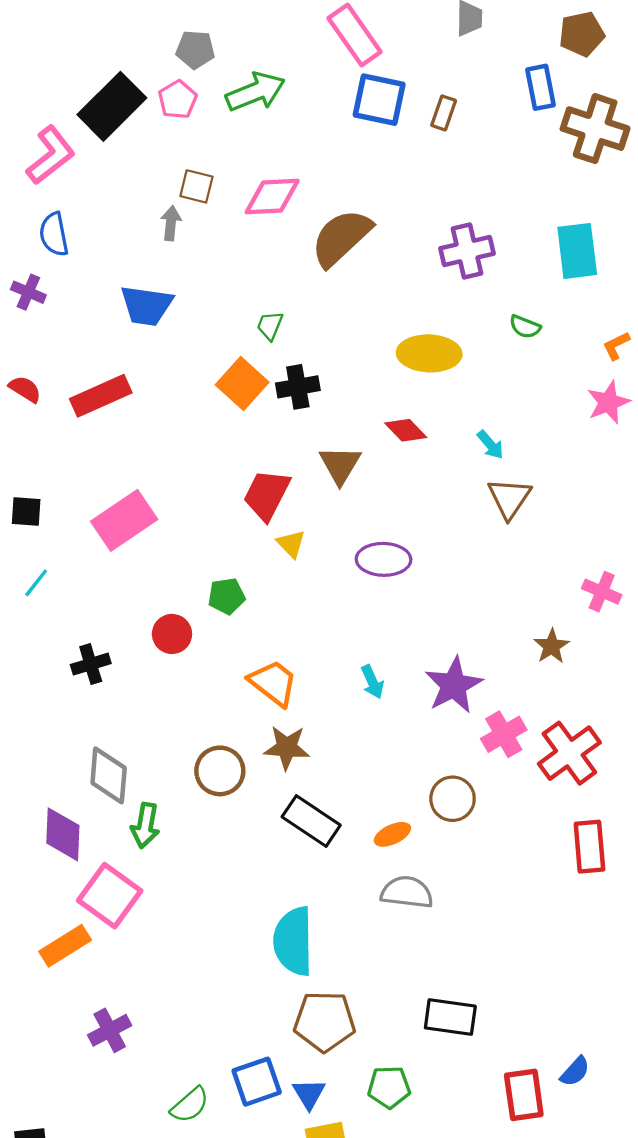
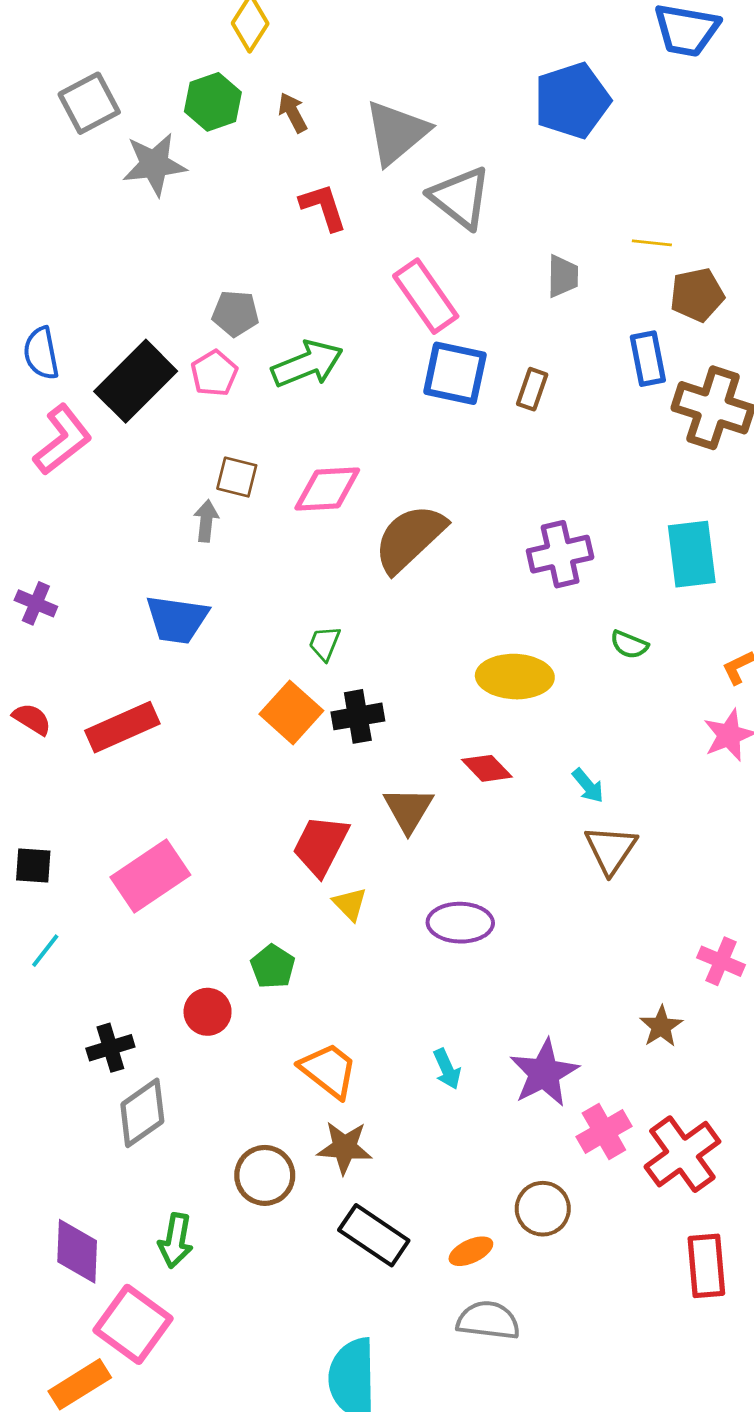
blue semicircle: (54, 234) -> (41, 353), moved
green pentagon: (227, 596) -> (273, 967), turned -30
gray diamond: (109, 775) -> (142, 1113), moved, turned 50

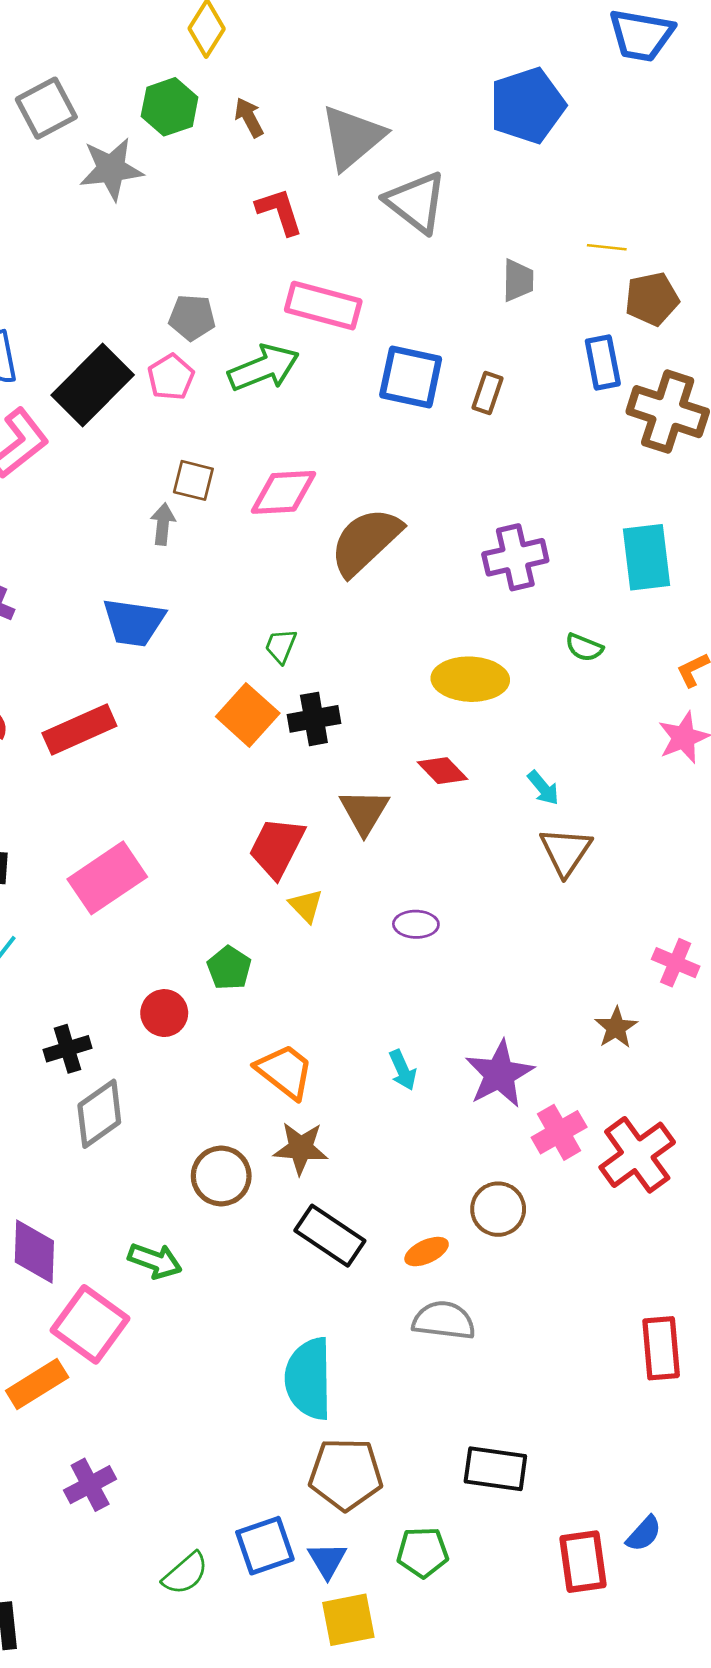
pink rectangle: (426, 296) -> (323, 306), moved, turned -40
purple ellipse: (460, 923) -> (416, 924), size x0.7
green arrow: (176, 1241) -> (155, 1261), moved, turned -80
red rectangle: (706, 1266) -> (661, 1348), moved

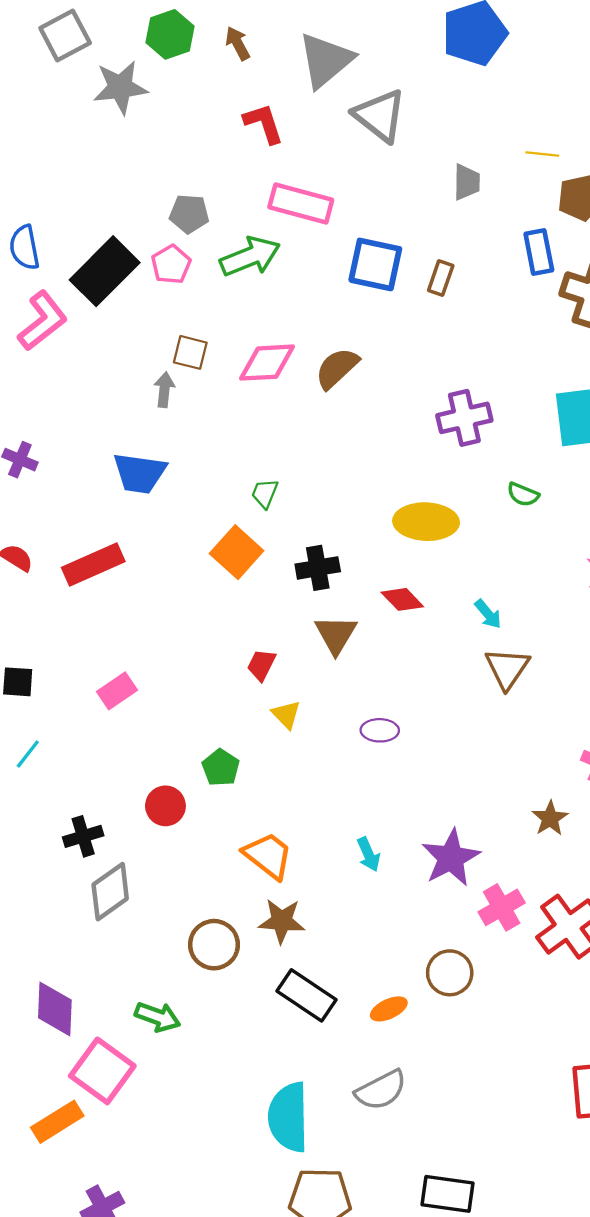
brown semicircle: (366, 541) -> (337, 368), moved, size x0.7
black cross: (314, 719) -> (318, 568), moved
red trapezoid: (277, 847) -> (261, 665), size x0.6
pink rectangle: (107, 878) -> (117, 691), size x0.6
gray semicircle: (444, 1320) -> (381, 1090), moved, turned 146

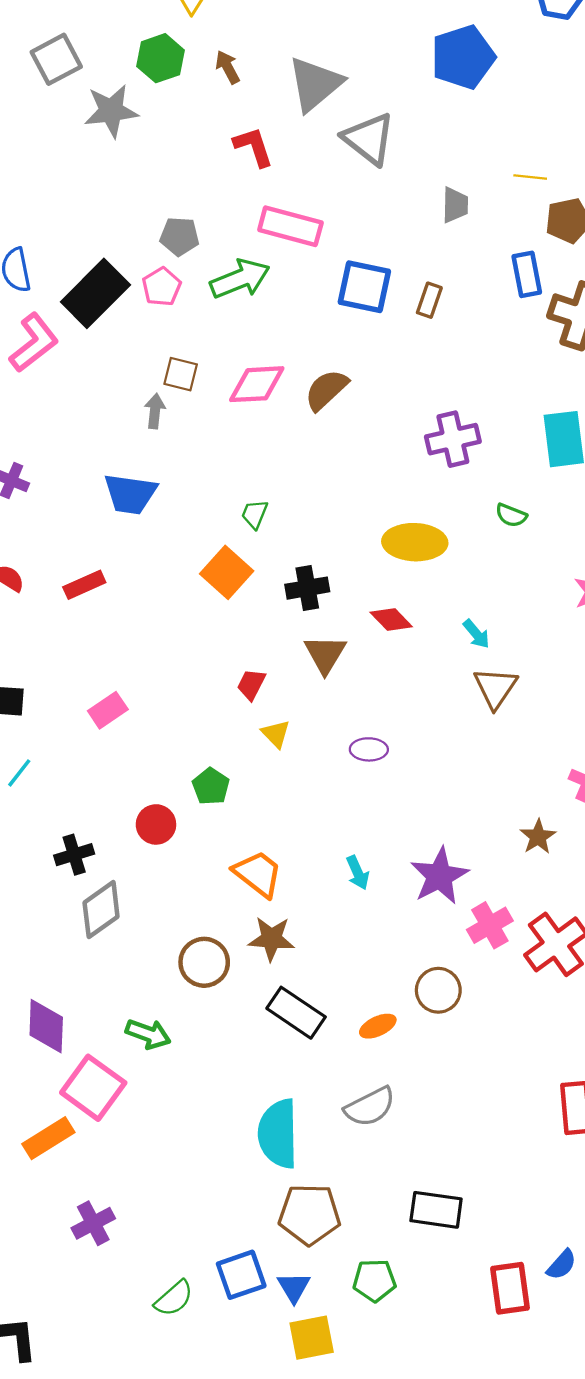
red rectangle: (93, 564) -> (84, 585), size x0.7

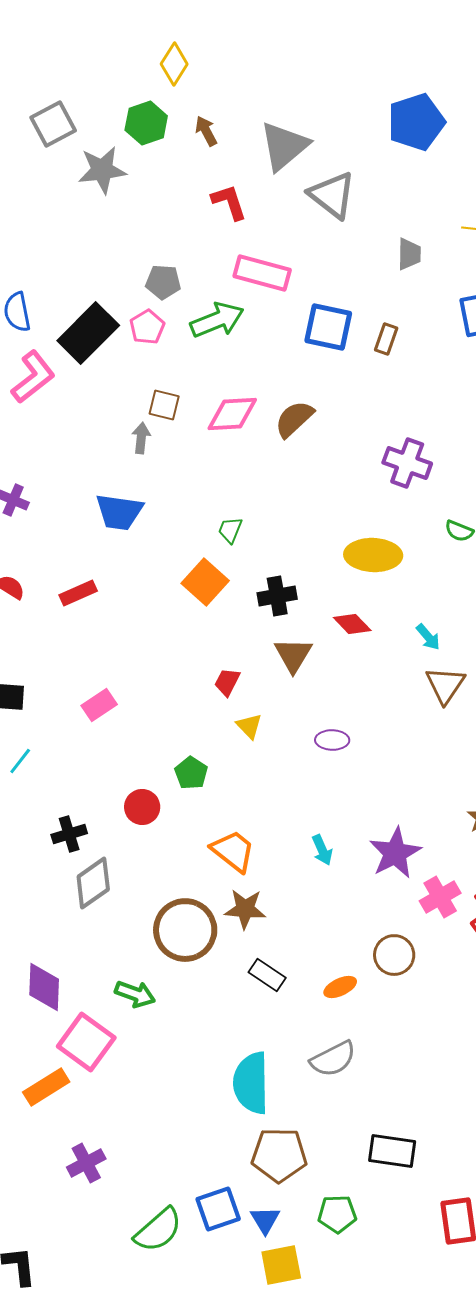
purple cross: (453, 439) -> (407, 463), turned 33
brown circle: (204, 962) -> (185, 930), size x1.4
black rectangle: (296, 1013) -> (267, 975), size x0.7
green semicircle: (174, 1298) -> (158, 1230), size x1.4

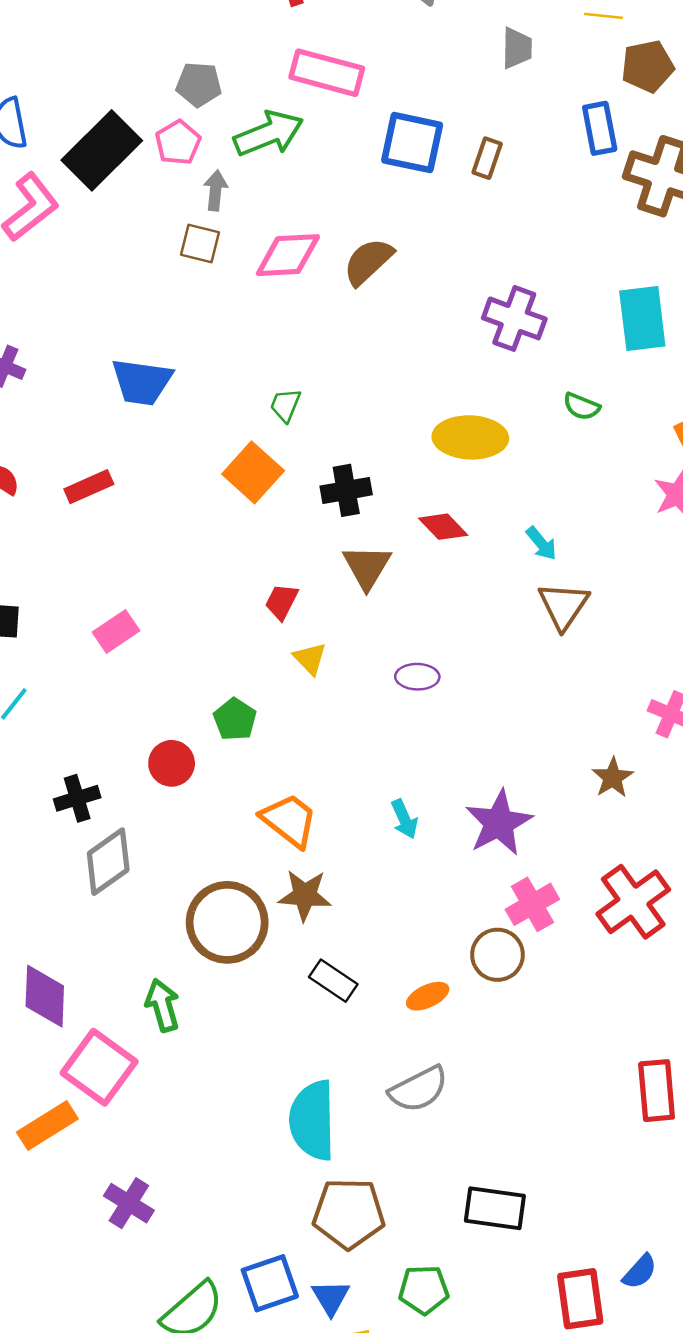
gray arrow: (141, 438) -> (216, 190), moved
pink cross: (440, 897) -> (532, 904), moved
green arrow: (135, 994) -> (163, 1005), turned -126
purple cross: (86, 1163) -> (129, 1203), moved, turned -30

